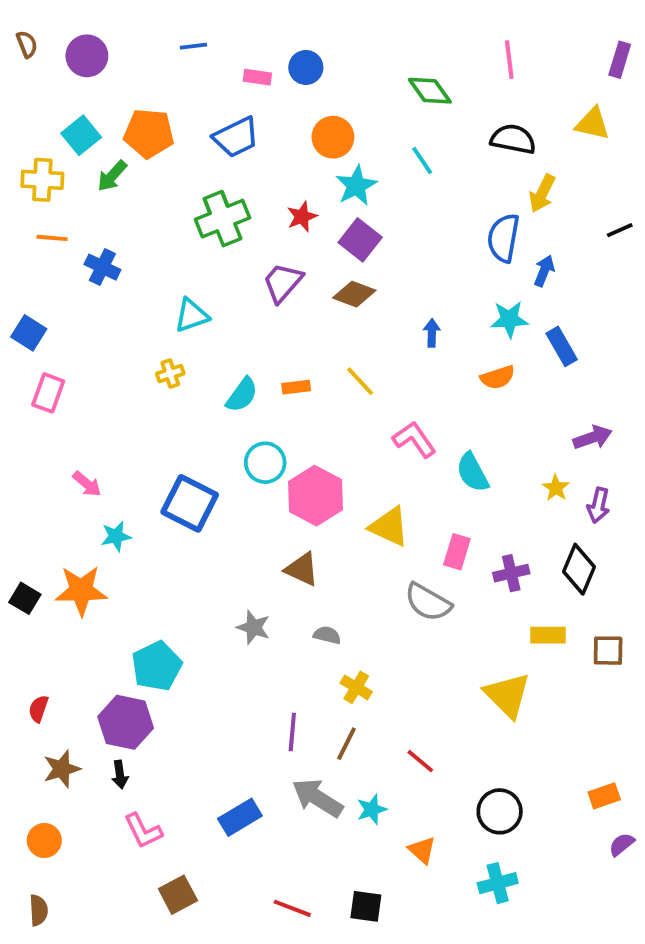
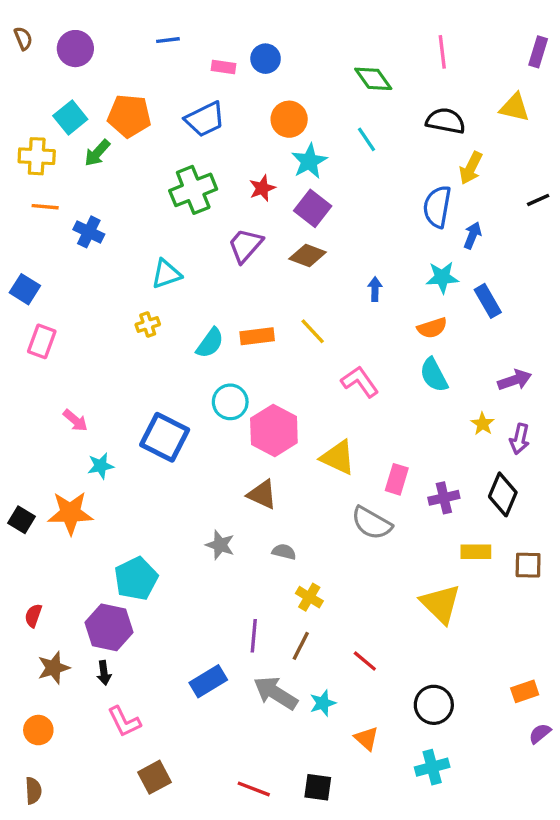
orange rectangle: (296, 387) -> (257, 336), size x1.4
cyan semicircle: (472, 472) -> (434, 375), moved
blue rectangle: (240, 817) -> (208, 681), moved

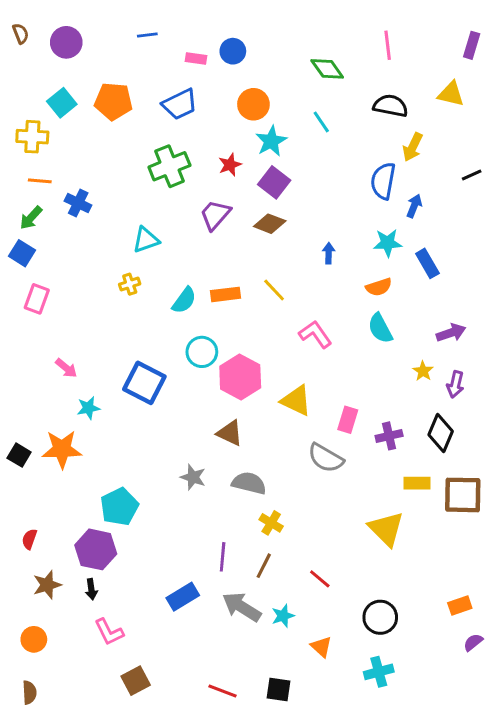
green arrow: (97, 153) -> (31, 218), moved
gray semicircle: (284, 552) -> (249, 483), size x1.6
brown square: (528, 565) -> (463, 495), size x1.6

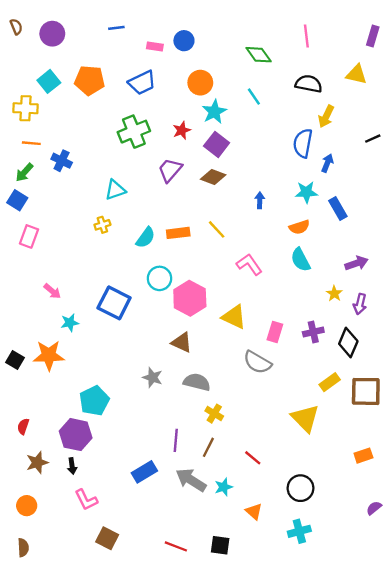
purple cross: (389, 436) -> (313, 332), moved
yellow rectangle: (417, 483) -> (330, 382), turned -36
orange rectangle: (460, 605) -> (363, 456), moved
brown square: (136, 681) -> (107, 538), turned -35

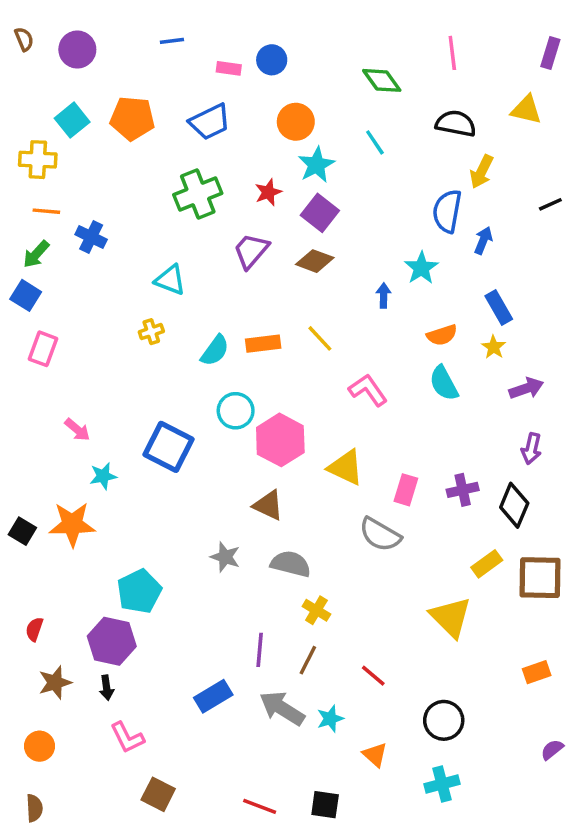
cyan triangle: (115, 190) -> (170, 280), turned 40
cyan star: (306, 192) -> (421, 268), moved, turned -30
yellow star: (334, 294) -> (494, 347), moved

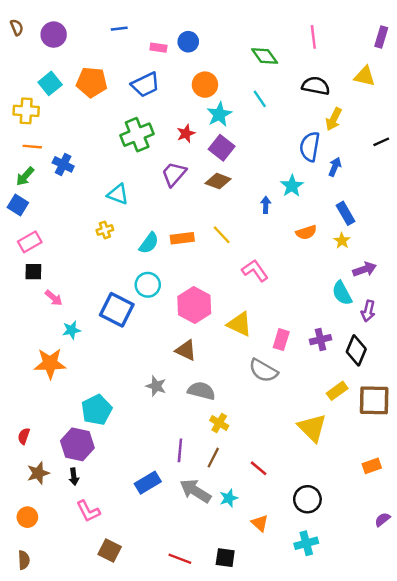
pink rectangle: (43, 349) -> (30, 242), turned 40
cyan semicircle: (444, 383) -> (342, 293), moved
cyan circle: (236, 411) -> (148, 285), moved
black square: (22, 531) -> (33, 272), moved, turned -30

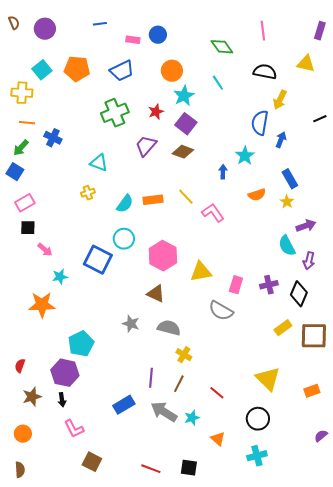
pink L-shape: (255, 270) -> (213, 213), moved
yellow triangle: (239, 324) -> (201, 272), turned -35
yellow triangle: (312, 428) -> (268, 379), moved

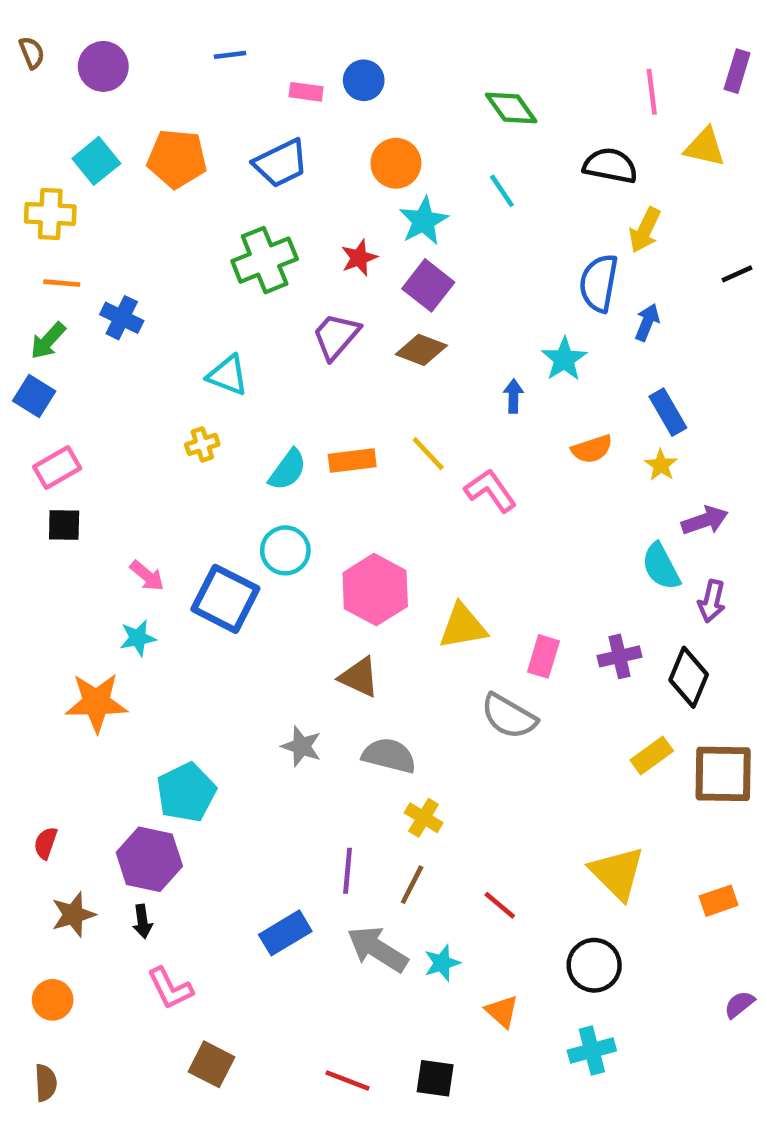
pink line: (263, 31) -> (652, 92), moved
pink arrow: (45, 250) -> (147, 576), moved

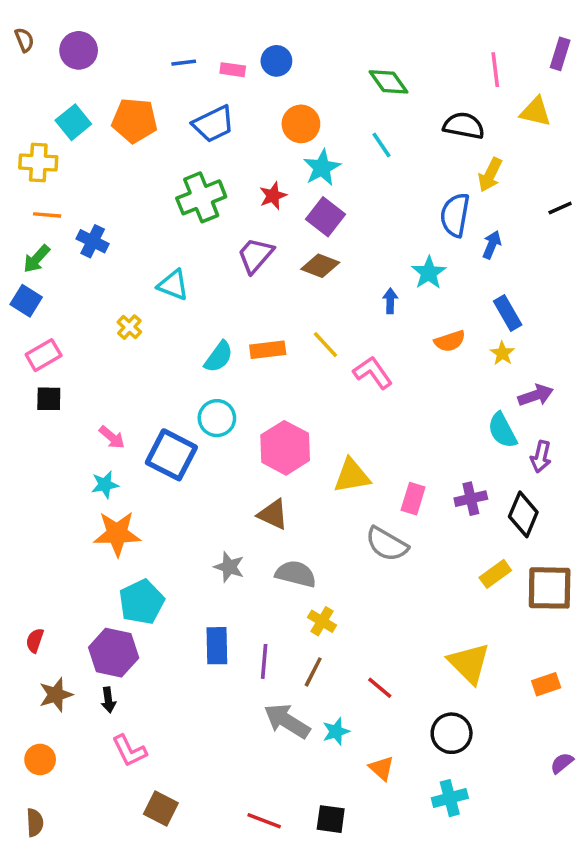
blue line: (230, 55) -> (184, 63), moved
yellow cross: (202, 444) -> (129, 327), moved, turned -30
orange star: (96, 703) -> (117, 534), moved
blue rectangle: (285, 933) -> (217, 646), moved, turned -60

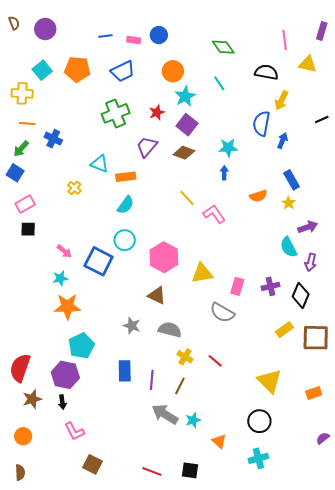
cyan star: (429, 273) -> (228, 148), moved, turned 30
orange rectangle: (268, 350) -> (126, 177), moved
red semicircle: (35, 640) -> (20, 368), size x2.0
red line: (380, 688) -> (215, 361), moved

